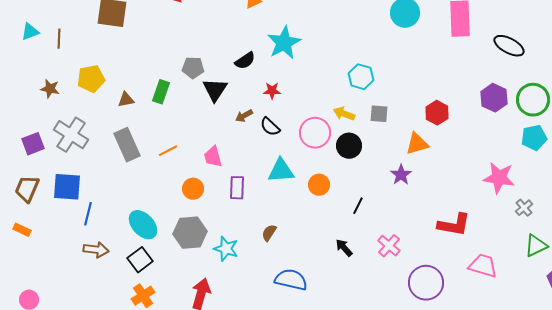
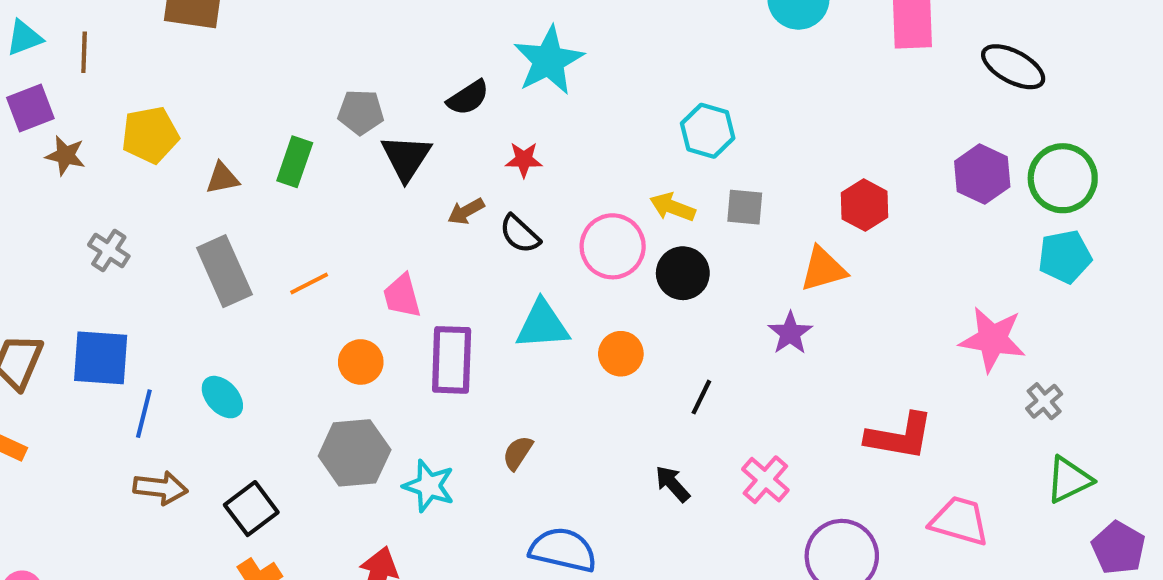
gray cross: (71, 135) -> (109, 250), size x0.6
purple square: (33, 144) -> (30, 108), moved
purple rectangle: (237, 188) -> (452, 360), size x1.4
cyan ellipse: (143, 225) -> (222, 397), moved, size x0.7

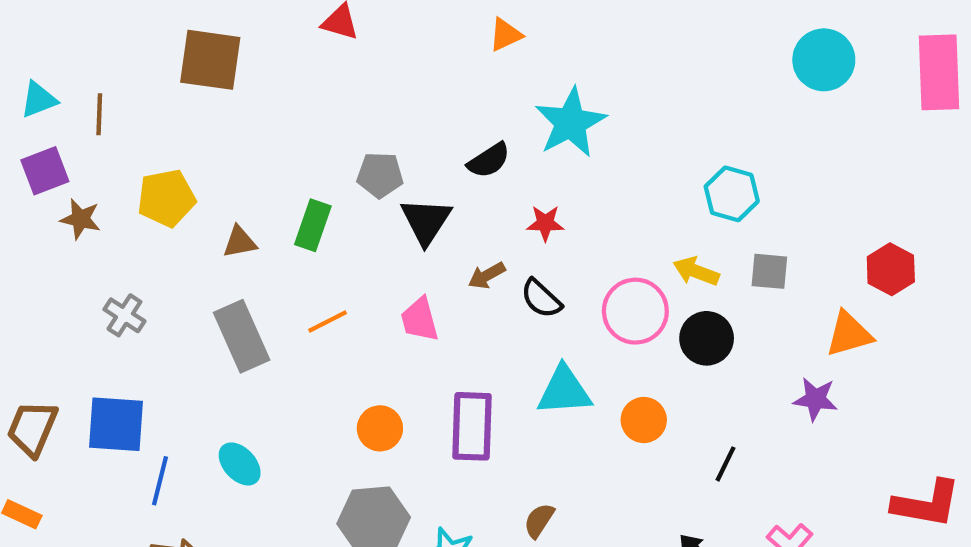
orange line: (309, 284) -> (328, 322), moved
pink trapezoid: (402, 296) -> (420, 319), moved
purple star: (790, 333) -> (815, 399), turned -30

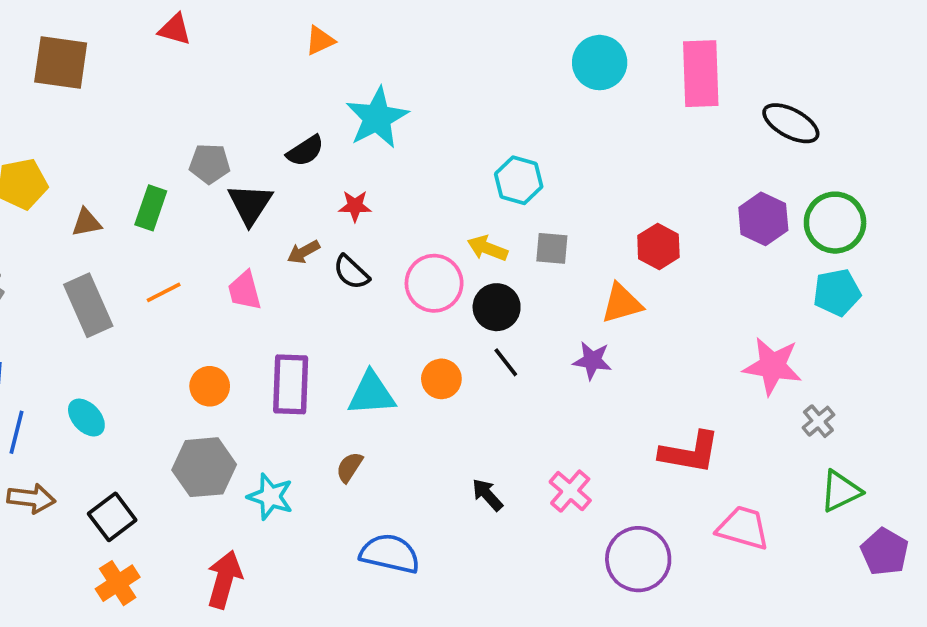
cyan triangle: (564, 391) -> (372, 394), moved
black line: (725, 464) -> (506, 362), moved, turned -64

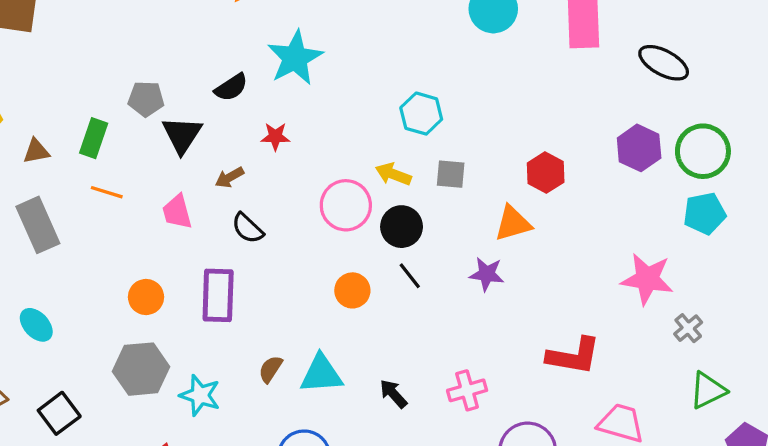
black semicircle: (351, 272) -> (248, 228), moved
orange line: (164, 292) -> (107, 192), moved, turned 44
cyan triangle: (372, 394) -> (321, 374), moved
pink cross: (570, 491) -> (467, 390), turned 33

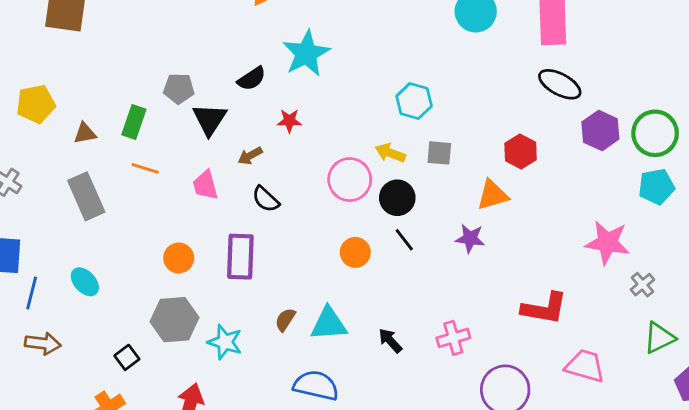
black ellipse: (664, 63) -> (560, 84), moved
black square: (59, 413) -> (127, 357), moved, size x0.7

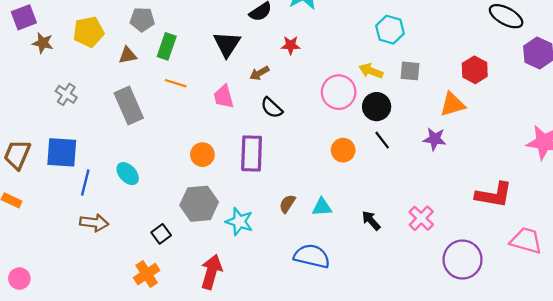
gray pentagon: (179, 88) -> (142, 20), moved
cyan triangle: (329, 324) -> (322, 207), size x0.7
pink cross: (453, 338) -> (421, 218), turned -30

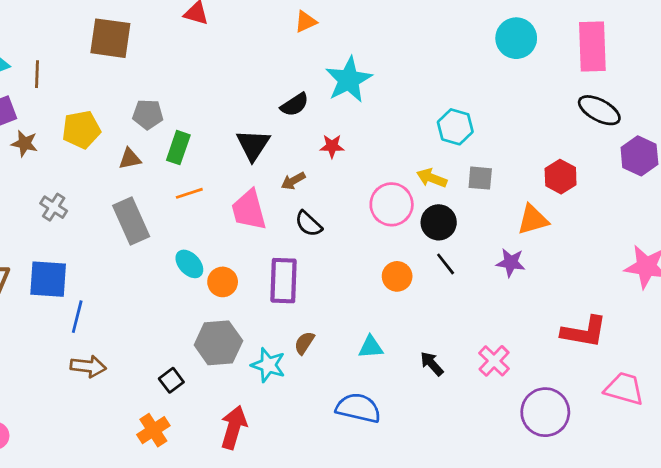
orange line: (176, 83) -> (189, 193), turned -35
pink trapezoid: (224, 97) -> (249, 210), size x1.4
cyan ellipse: (128, 174) -> (189, 264), moved
brown semicircle: (287, 204) -> (304, 343), moved

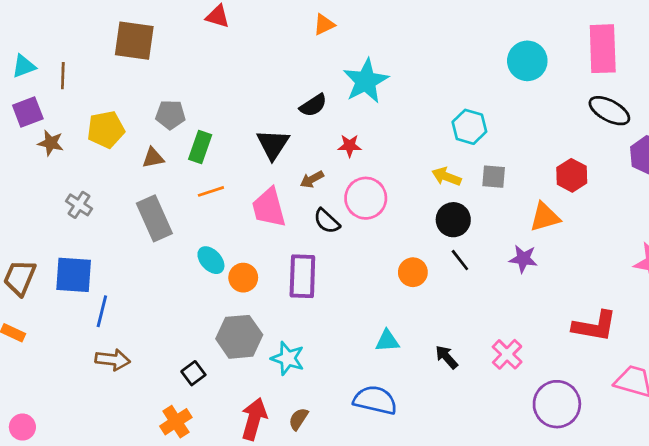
cyan circle: (516, 38) -> (527, 61), moved
pink circle: (392, 204) -> (366, 198), moved
brown semicircle: (304, 343) -> (298, 419), moved

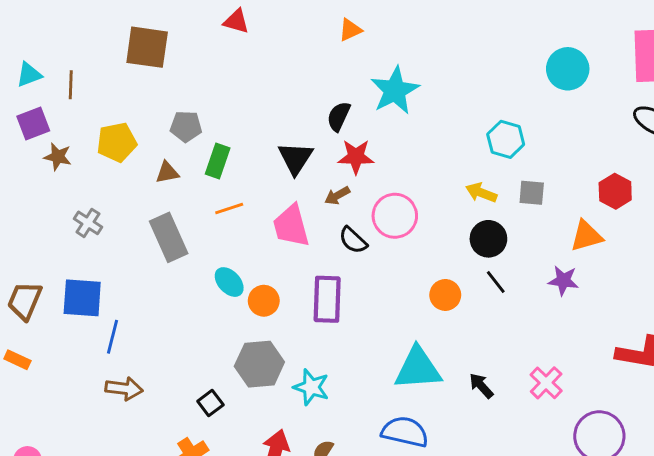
black semicircle: (313, 105) -> (339, 116), turned 148
red star: (350, 146) -> (356, 157), moved, size x1.4
cyan triangle: (387, 341) -> (418, 368), size x1.8

